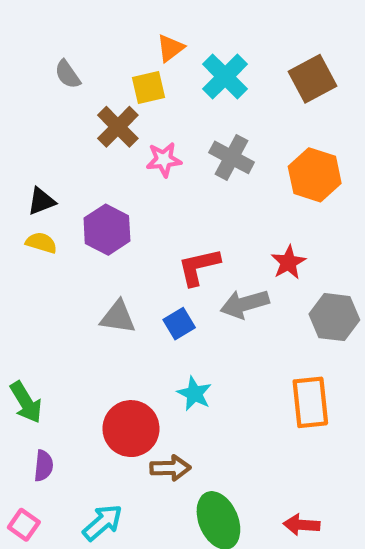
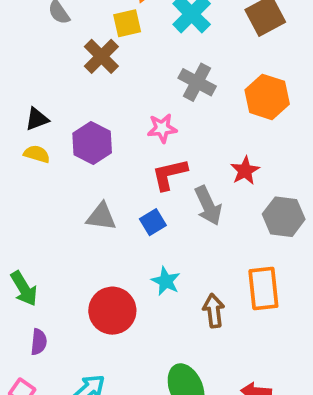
pink star: (164, 160) -> (162, 128), moved
gray arrow: (245, 304) -> (208, 206), turned -99
brown arrow: (170, 468) -> (214, 311), moved, turned -96

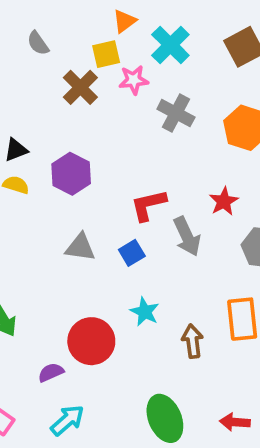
pink star: (162, 128) -> (134, 80), moved
purple semicircle: (39, 342) -> (51, 372), moved, turned -120

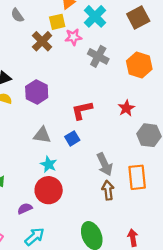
gray arrow: (187, 236) -> (105, 164), moved
cyan star: (145, 312) -> (49, 164), moved
red arrow: (235, 422) -> (133, 238), turned 77

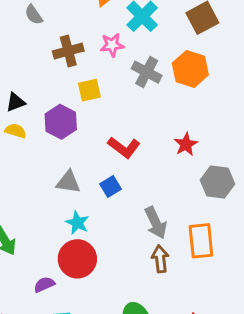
yellow square: (57, 22) -> (89, 90), moved
brown cross: (42, 41) -> (68, 51), turned 30
orange hexagon: (139, 65) -> (190, 69), moved
red L-shape: (82, 110) -> (124, 147), turned -130

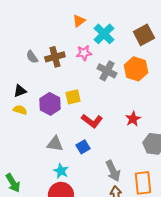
gray semicircle: (34, 15) -> (32, 57), moved
yellow square: (89, 90) -> (73, 97), moved

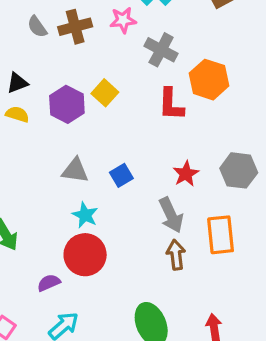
orange hexagon: (136, 69) -> (209, 80), moved
yellow square: (73, 97) -> (105, 93), turned -35
red star: (133, 119) -> (186, 174), moved
red L-shape: (92, 121) -> (171, 104), moved, turned 55

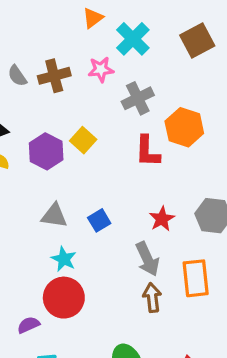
gray cross: (161, 50) -> (138, 98), turned 36

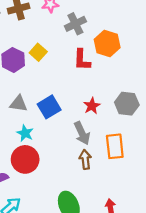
blue square: (99, 220) -> (49, 107), size x1.5

